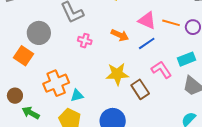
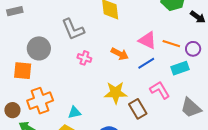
orange square: (24, 56) -> (23, 71), turned -30
cyan rectangle: (187, 59) -> (180, 68), moved
orange cross: (56, 83) -> (40, 101), moved

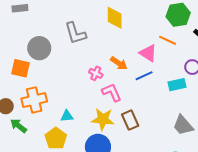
orange line: (171, 44) -> (168, 40), moved
pink cross: (84, 58) -> (96, 73), moved
pink L-shape: (160, 90) -> (112, 92), moved
yellow star: (116, 93) -> (103, 119), moved

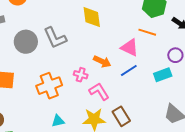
gray circle: (39, 48) -> (26, 42), moved
orange cross: (34, 100) -> (49, 86), moved

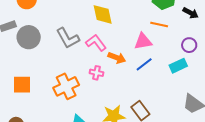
gray circle: (26, 42) -> (29, 37), moved
pink triangle: (130, 48) -> (143, 41), turned -30
pink L-shape: (99, 91) -> (96, 43), moved

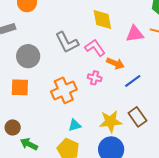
gray circle: (29, 37) -> (28, 56), moved
pink triangle: (143, 41) -> (135, 34), moved
blue line: (144, 64) -> (133, 81), moved

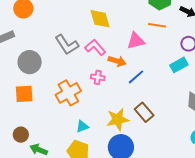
pink triangle: (135, 34) -> (136, 41), moved

